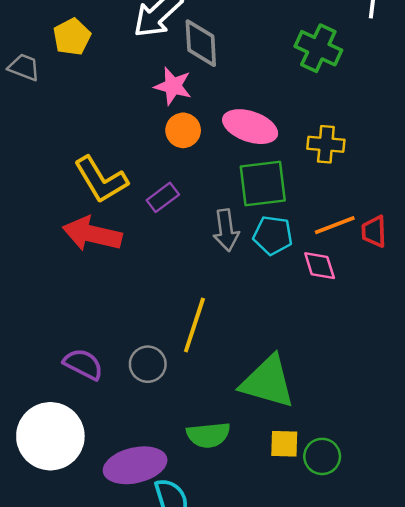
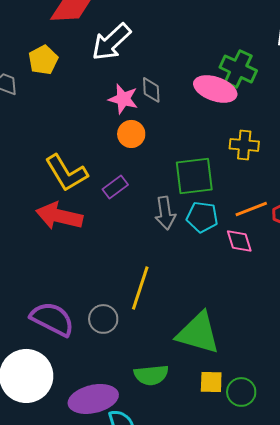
gray diamond: (201, 43) -> (151, 90), moved, size x0.7
pink ellipse: (250, 127) -> (215, 89), moved
purple semicircle: (83, 364) -> (52, 319), size x1.4

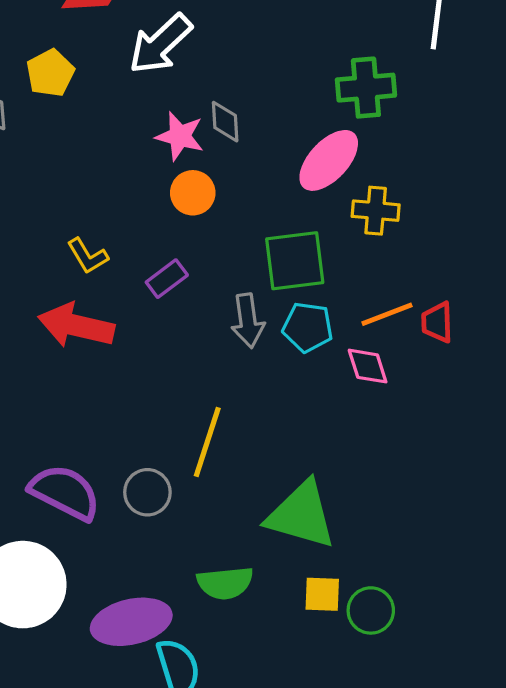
green cross: (238, 69) -> (366, 88), turned -30
pink ellipse: (215, 89) -> (329, 160), moved, turned -66
yellow L-shape: (66, 173) -> (88, 256), size x0.6

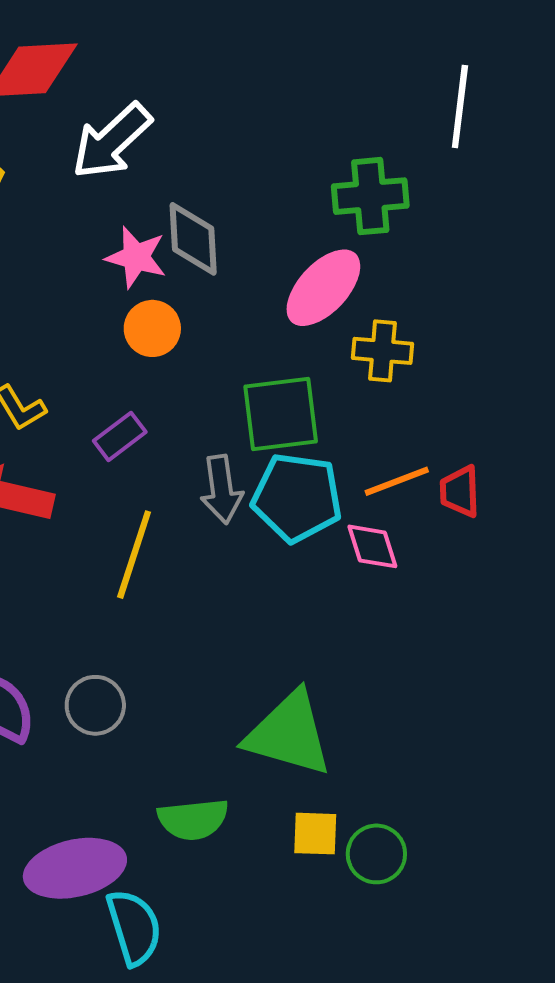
gray diamond: (225, 122) -> (193, 239), size x1.4
cyan pentagon: (308, 327) -> (297, 498), size x1.4
yellow line: (207, 442) -> (134, 555), moved

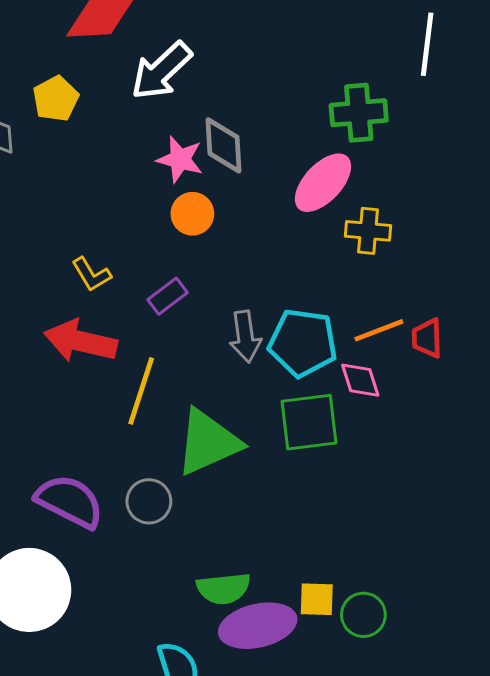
green square: (281, 414) -> (309, 422), moved
yellow line: (134, 555) -> (141, 391), moved
green triangle: (289, 734) -> (208, 442), moved, turned -40
purple ellipse: (75, 868) -> (258, 626), moved

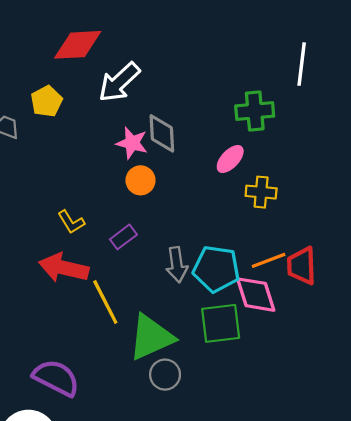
pink ellipse: (323, 183) -> (230, 159), size x0.7
red trapezoid: (427, 338) -> (302, 266), size x1.4
pink diamond: (360, 380) -> (256, 295), size x1.5
yellow line: (141, 391) -> (105, 302), turned -45
gray circle: (149, 501) -> (165, 375), moved

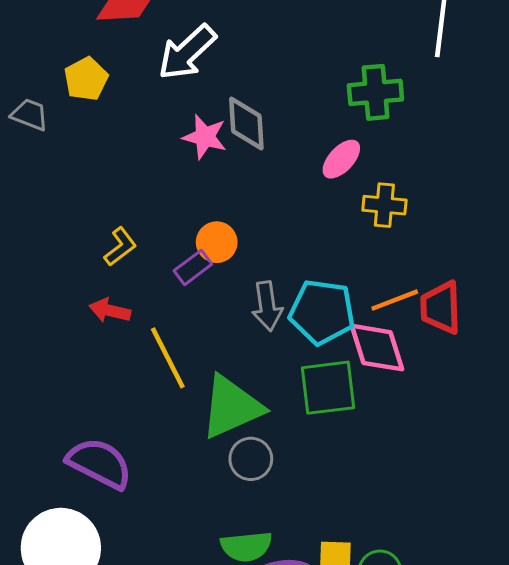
orange circle: (141, 180) -> (217, 242), moved
yellow L-shape: (71, 222) -> (120, 247), turned -96
red arrow: (64, 268) -> (110, 310), size x0.6

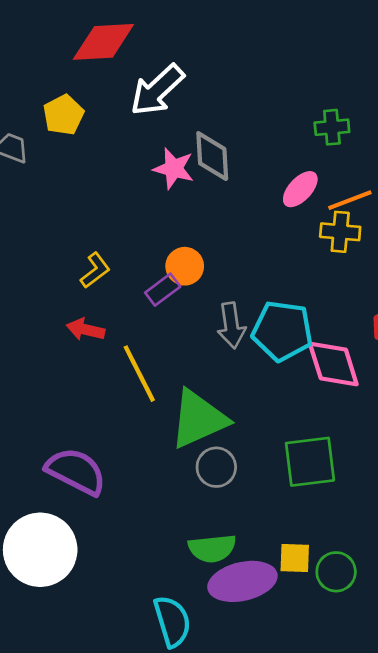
green cross: (375, 92) -> (332, 127), size x0.7
orange line: (395, 300) -> (350, 200), moved
green square: (328, 388) -> (310, 462), moved

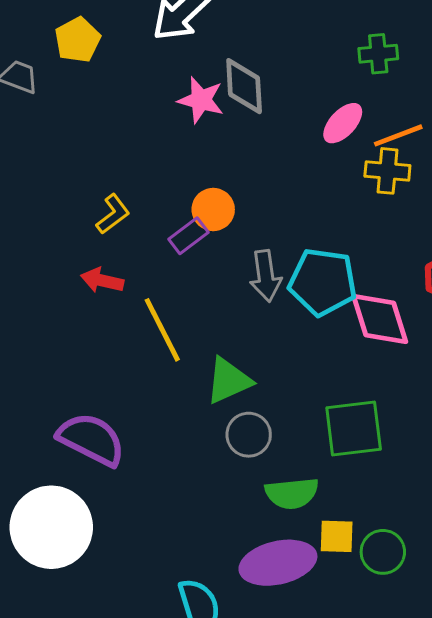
green triangle: (198, 419) -> (229, 381), size x0.7
green semicircle: (212, 548) -> (292, 493), moved

